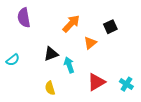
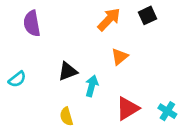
orange arrow: (71, 24) -> (109, 19), moved
black square: (110, 27) -> (148, 15), moved
cyan arrow: (69, 65) -> (92, 86), turned 35

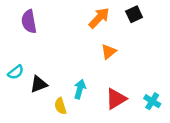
black triangle: (68, 71) -> (39, 84), moved
cyan arrow: (92, 86) -> (80, 89), moved

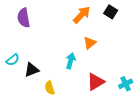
black square: (134, 14) -> (111, 12), turned -32
cyan arrow: (80, 89) -> (71, 61), moved
cyan cross: (152, 101) -> (126, 84), turned 32

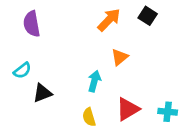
cyan semicircle: (13, 60) -> (22, 70), moved
cyan cross: (126, 84) -> (168, 112), turned 32
yellow semicircle: (50, 88) -> (89, 117), moved

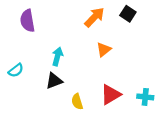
cyan semicircle: (22, 70) -> (16, 70), moved
cyan arrow: (94, 81) -> (57, 57), moved
black triangle: (42, 93) -> (54, 81), moved

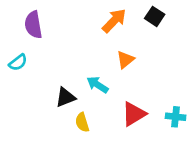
cyan arrow: (57, 57) -> (97, 85), moved, turned -72
cyan semicircle: (16, 70) -> (18, 62), moved
yellow semicircle: (77, 102) -> (82, 122), moved

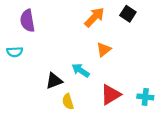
cyan semicircle: (18, 62) -> (15, 52), turned 35

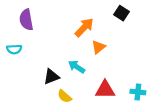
orange arrow: (94, 17) -> (84, 27), moved
red triangle: (111, 95) -> (105, 90), turned 30
yellow semicircle: (68, 102) -> (65, 96), turned -32

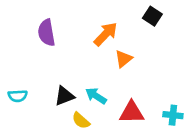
purple semicircle: (26, 20) -> (47, 33), moved
cyan semicircle: (14, 49) -> (18, 96), moved
cyan arrow: (77, 67) -> (96, 96), moved

